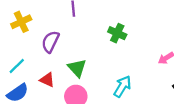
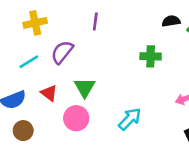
green cross: (117, 33) -> (151, 56), moved, turned -36
cyan line: (17, 66) -> (29, 62), moved

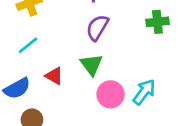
purple semicircle: (62, 52) -> (97, 28), moved
pink circle: (76, 118) -> (111, 94), moved

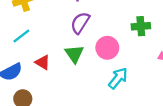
green cross: (157, 22) -> (141, 26), moved
pink circle: (111, 94) -> (107, 48), moved

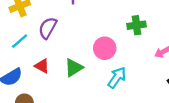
purple semicircle: (80, 23) -> (48, 28), moved
green triangle: (74, 54) -> (74, 68), moved, turned 36

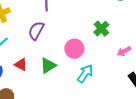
green cross: (137, 25) -> (101, 29), turned -35
purple semicircle: (48, 28) -> (36, 31), moved

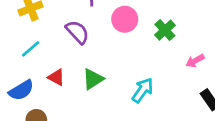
purple semicircle: (36, 31) -> (77, 32), turned 108
pink circle: (74, 49) -> (125, 19), moved

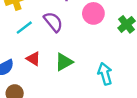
cyan line: (31, 49) -> (24, 28), moved
cyan arrow: (143, 90) -> (105, 74), turned -55

